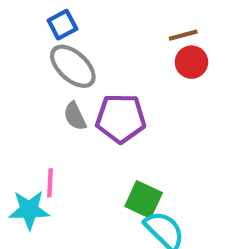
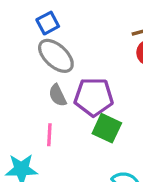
pink line: (50, 183) -> (49, 135), moved
green square: (144, 199) -> (107, 128), moved

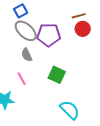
purple pentagon: (94, 97) -> (49, 35), moved
pink line: (49, 135) -> (22, 79), turned -32

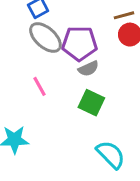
gray semicircle: (27, 55) -> (88, 69), moved, turned -88
pink line: (22, 79) -> (40, 86), moved

